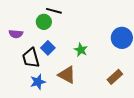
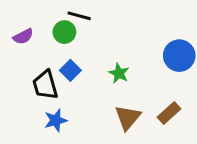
purple semicircle: (16, 34) -> (23, 36), moved, turned -32
brown triangle: (67, 75) -> (128, 117), moved, turned 42

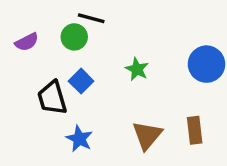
green star: (119, 73) -> (137, 69), moved
brown rectangle: (169, 113) -> (195, 130), turned -55
blue star: (56, 120) -> (79, 139), moved, turned -30

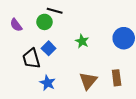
purple semicircle: (27, 42) -> (16, 25), turned 80

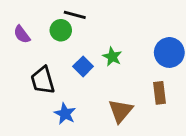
blue square: (49, 48) -> (83, 66), moved
brown rectangle: (117, 78) -> (160, 93), moved

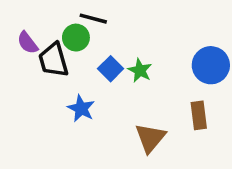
blue square: (83, 66) -> (111, 69), moved
black trapezoid: (43, 80) -> (53, 60), moved
blue star: (65, 114) -> (81, 108), moved

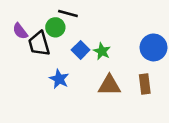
brown triangle: (150, 138) -> (109, 85), moved, turned 50

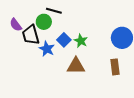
blue star: (59, 79) -> (47, 49), moved
brown triangle: (109, 85) -> (76, 66), moved

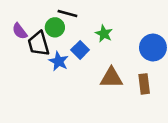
green star: (81, 41) -> (104, 34), moved
brown triangle: (76, 66) -> (111, 78), moved

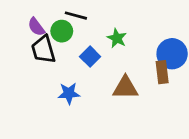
purple semicircle: (20, 31) -> (36, 27), moved
blue star: (59, 61) -> (69, 93), moved, turned -30
brown rectangle: (144, 84) -> (162, 72), moved

